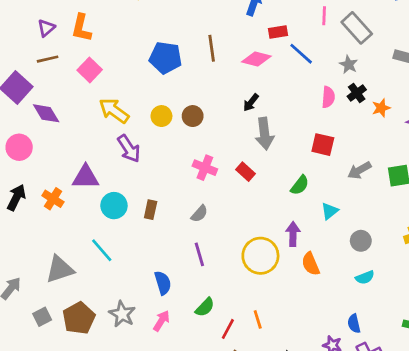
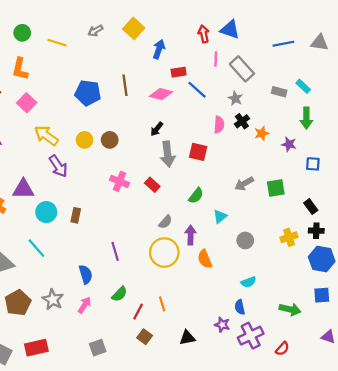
red square: (323, 145) -> (198, 152), moved
gray semicircle: (199, 214) -> (165, 222), moved
cyan semicircle: (365, 277) -> (248, 282), moved

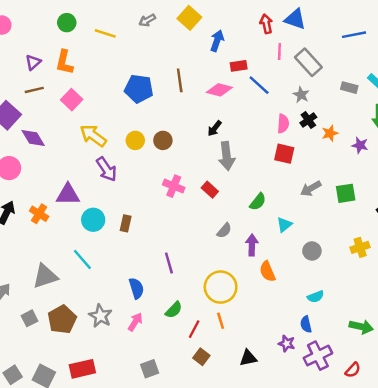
red square: (198, 152) -> (284, 154), moved
yellow circle: (164, 253) -> (221, 287), moved

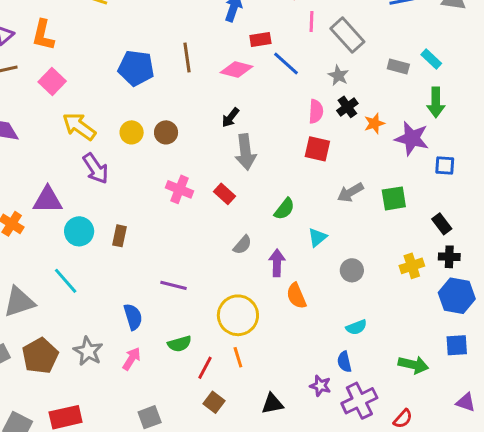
purple star: (360, 145) -> (412, 138), size x1.6
purple line: (169, 263) -> (174, 285), turned -60
green semicircle: (174, 310) -> (180, 344), turned 30

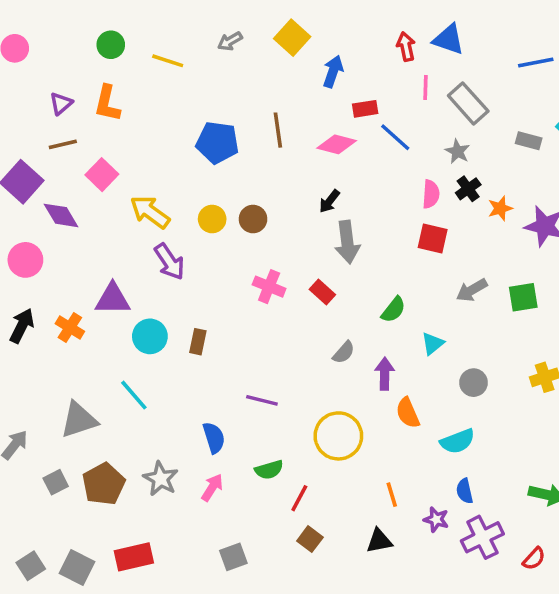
pink square: (52, 81) -> (102, 175), moved
cyan semicircle: (356, 327) -> (458, 441), moved, size x1.4
orange line: (238, 357) -> (392, 495), moved

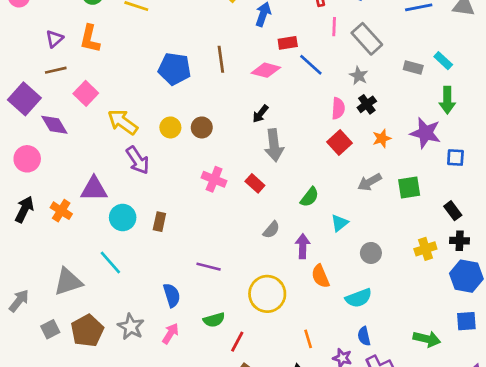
orange star: (500, 208) -> (382, 138), moved
red square: (433, 239) -> (340, 142), turned 35

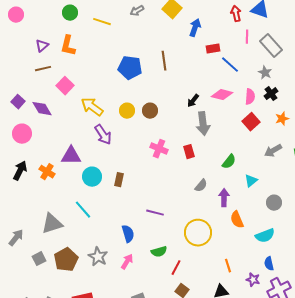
pink diamond: (266, 70) -> (222, 95), moved
purple square: (24, 99) -> (18, 102), moved, size x0.6
red rectangle: (255, 183) -> (189, 152), turned 32

